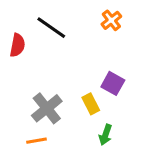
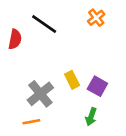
purple square: (113, 83) -> (97, 86), moved
yellow rectangle: (91, 104) -> (72, 80), moved

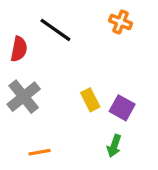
orange cross: (96, 18) -> (121, 22), turned -30
gray cross: (40, 94) -> (24, 97), moved

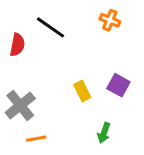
gray cross: (24, 97) -> (20, 105), moved
purple square: (122, 108) -> (118, 85), moved

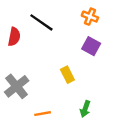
purple square: (118, 85) -> (91, 46), moved
orange line: (36, 139) -> (43, 114), moved

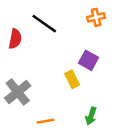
orange cross: (90, 17) -> (96, 17), turned -35
purple square: (91, 46) -> (88, 60), moved

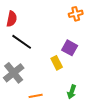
black line: (44, 24) -> (22, 42), moved
red semicircle: (15, 39) -> (12, 19), moved

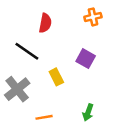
red semicircle: (12, 19) -> (45, 23), moved
yellow rectangle: (57, 63) -> (56, 77), moved

